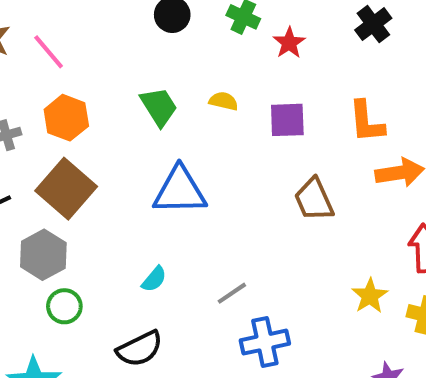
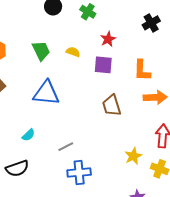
red star: (289, 43) -> (108, 39), moved

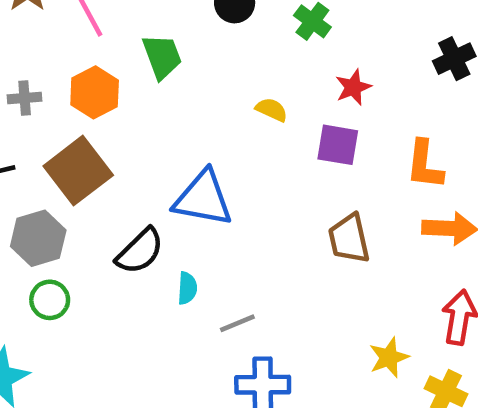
green trapezoid: (41, 51) -> (162, 56), moved
cyan semicircle: (28, 135) -> (187, 288), moved, turned -48
black semicircle: (17, 168) -> (140, 251), moved, turned -30

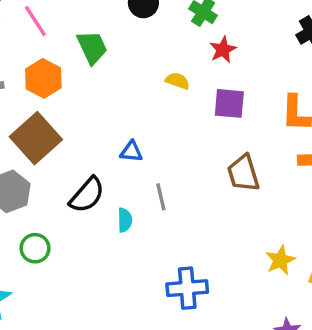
red star: (353, 87) -> (223, 50), moved
blue triangle: (203, 198) -> (131, 152), size x0.5
green circle: (50, 300) -> (35, 248), moved
gray line: (237, 323) -> (161, 197), moved, turned -76

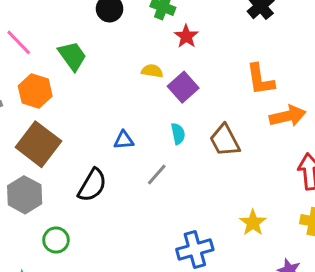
purple square: (229, 103) -> (183, 87), moved, turned -36
gray line: (161, 197) -> (157, 174), turned 65
cyan semicircle: (125, 220) -> (178, 134), moved
yellow star: (280, 260) -> (253, 223), moved

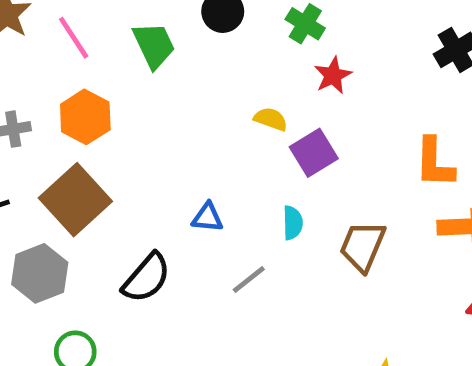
green trapezoid: (72, 56) -> (154, 45), moved
brown trapezoid: (225, 140) -> (363, 246), turned 40

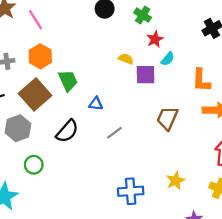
green trapezoid: (154, 45) -> (68, 81), moved
purple square: (314, 153) -> (146, 75), turned 30
cyan semicircle: (293, 223) -> (168, 59), moved, turned 40

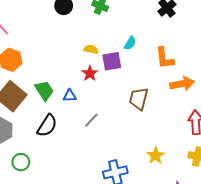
red star: (155, 39) -> (90, 73), moved
green trapezoid: (68, 81) -> (44, 90), moved

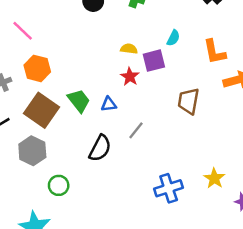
black semicircle: (47, 126) -> (100, 148), moved
yellow star: (156, 156) -> (214, 178), moved

